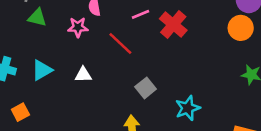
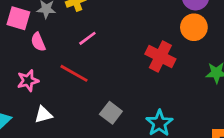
red cross: (173, 24) -> (160, 57), moved
pink star: (78, 27) -> (28, 81), moved

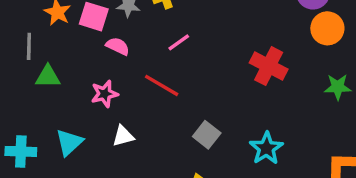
orange circle: (194, 27) -> (327, 28), moved
pink semicircle: (38, 42) -> (118, 46), turned 138

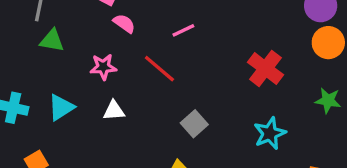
cyan star: (266, 148) -> (270, 133), moved

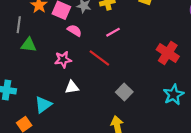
cyan triangle: (61, 107) -> (43, 105), moved

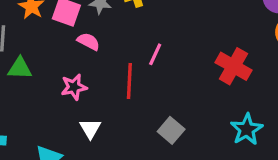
pink line: (113, 32) -> (155, 54), moved, turned -32
red line: (99, 58) -> (129, 81), turned 60
white triangle: (72, 87) -> (90, 129), turned -48

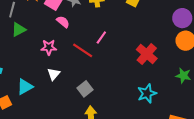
green triangle: (20, 68) -> (19, 30), turned -42
red line: (129, 81) -> (83, 50), turned -70
gray square: (171, 130) -> (85, 89), moved

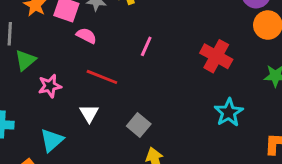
pink star: (49, 47) -> (50, 86), moved
red line: (83, 50) -> (102, 77), moved

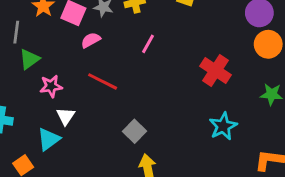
pink semicircle: (86, 36) -> (91, 40), turned -60
pink line: (146, 46) -> (148, 44), moved
white triangle: (89, 113) -> (66, 116), moved

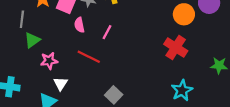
pink semicircle: (91, 40) -> (79, 25), turned -72
pink line: (148, 44) -> (107, 32), moved
orange circle: (268, 44) -> (184, 14), moved

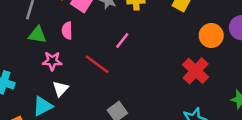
pink semicircle: (79, 25) -> (67, 31), moved
green triangle: (32, 40) -> (37, 35), turned 35

